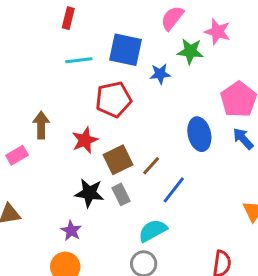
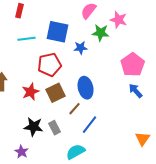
blue ellipse: (199, 134) -> (86, 88), moved
brown square: (118, 160) -> (56, 93), moved

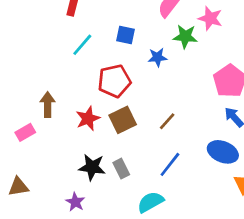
blue square: (58, 32) -> (125, 35), size x0.6
cyan line: (27, 39) -> (82, 45), turned -42
blue ellipse: (86, 88) -> (223, 152), moved, turned -55
brown line: (75, 109) -> (167, 121), moved

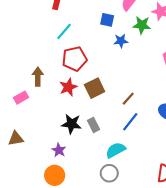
blue square: (125, 35) -> (107, 20), moved
red pentagon: (114, 81) -> (75, 59), moved
brown line: (167, 121) -> (128, 99), moved

